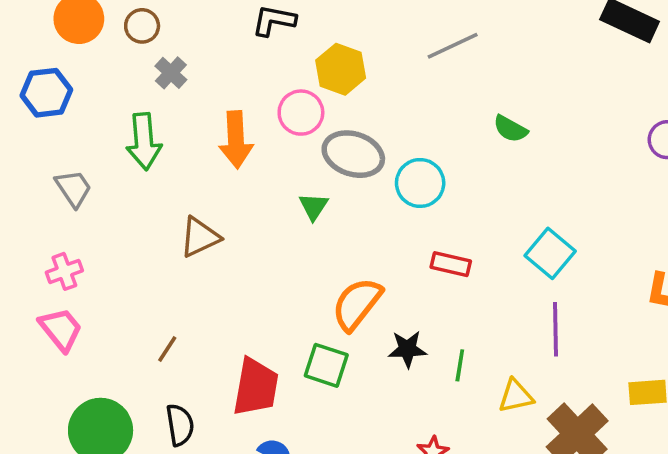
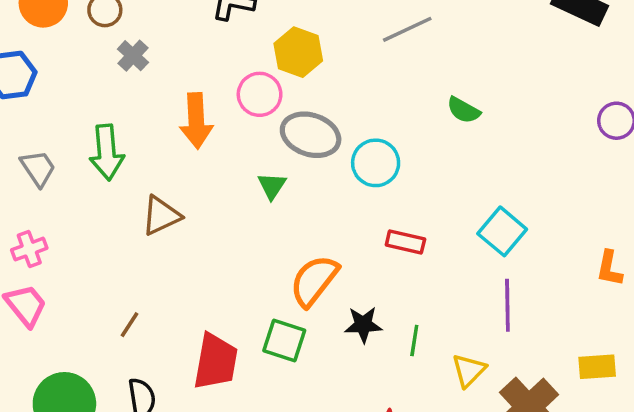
green arrow: (144, 141) -> (107, 152), moved
yellow triangle: (516, 396) -> (469, 370), turned -33

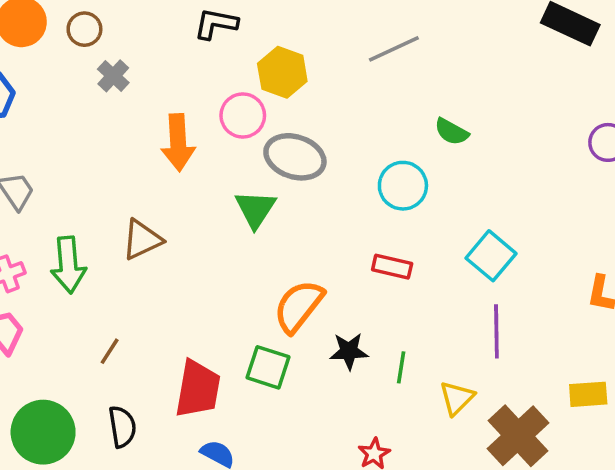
green arrow: (107, 152) -> (68, 265), moved
cyan circle: (376, 163) -> (403, 186), moved
green triangle: (272, 186) -> (255, 209), size x1.4

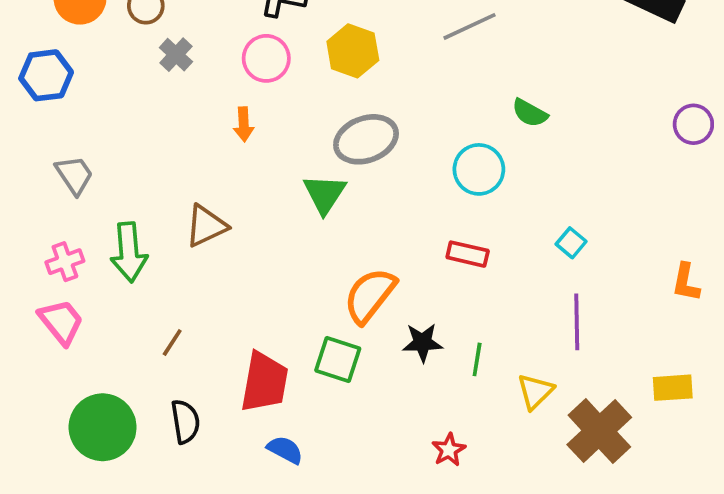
pink circle: (243, 115) -> (266, 58), moved
orange arrow: (178, 142) -> (244, 124), size x0.6
gray ellipse: (295, 157) -> (366, 139), turned -38
cyan square: (491, 256) -> (571, 243), size x0.6

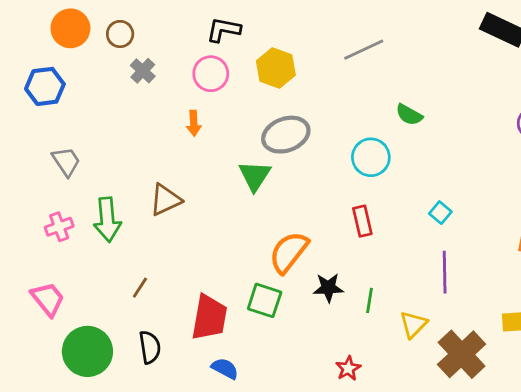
red rectangle: (468, 254) -> (362, 221), turned 64
pink trapezoid: (61, 322) -> (48, 299), moved

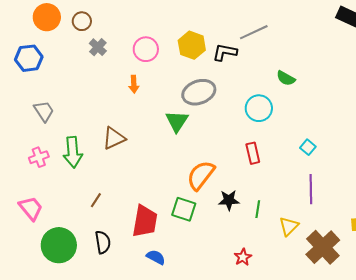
black L-shape: (224, 30) -> (225, 52), moved

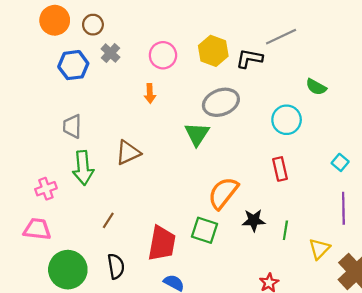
blue hexagon: (29, 58) -> (73, 65), moved
gray trapezoid: (44, 111) -> (72, 126), moved, turned -145
pink cross: (39, 157) -> (46, 189), moved
pink trapezoid: (31, 208) -> (37, 229), turned -44

